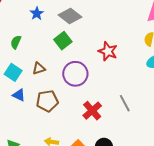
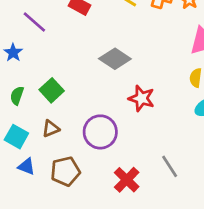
blue star: (37, 13) -> (13, 53), moved
gray diamond: (70, 16) -> (115, 59), moved
green square: (63, 41) -> (52, 90), moved

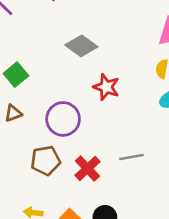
gray line: (170, 166) -> (131, 157), turned -70
brown pentagon: (65, 171) -> (46, 161), moved

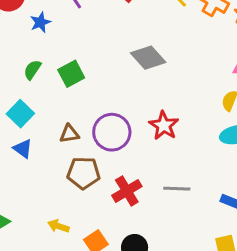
red star: (106, 87) -> (164, 125), moved
brown triangle: (13, 113) -> (69, 134), moved

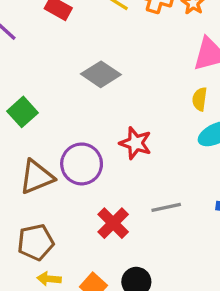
brown triangle: (69, 134) -> (37, 177), size x1.6
brown pentagon: (84, 173) -> (36, 242), moved

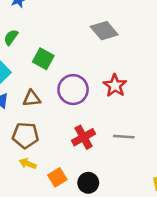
green square: (23, 112) -> (43, 59), moved, turned -35
brown triangle: (37, 177) -> (32, 98), moved, size x0.7

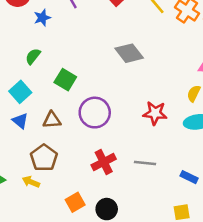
red star: (115, 86) -> (155, 113), moved, turned -30
brown pentagon: (25, 135) -> (44, 158), turned 30
yellow arrow: (28, 164) -> (31, 182), moved

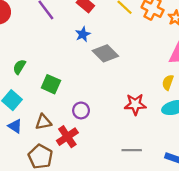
blue star: (42, 18) -> (83, 34), moved
purple circle: (95, 113) -> (81, 110), size x0.6
red cross: (104, 162) -> (67, 137), moved

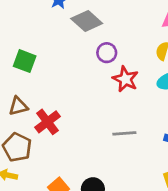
red star: (135, 104) -> (125, 79), turned 30
purple circle: (81, 110) -> (107, 53), moved

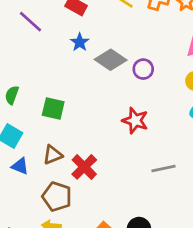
purple circle: (107, 53) -> (143, 69), moved
red star: (125, 79) -> (135, 121), moved

